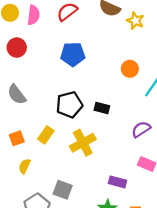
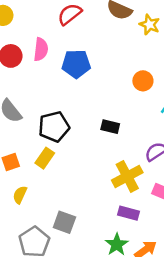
pink semicircle: (34, 15) -> (41, 49), moved
black pentagon: (69, 105) -> (54, 127), moved
yellow cross: (83, 143) -> (127, 176), moved

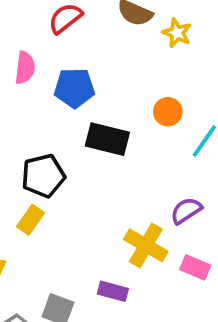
black rectangle: (110, 127) -> (107, 139), moved, size x1.6
yellow cross: (127, 176) -> (146, 245), turned -32
purple rectangle: (129, 213) -> (113, 291), moved

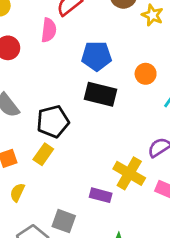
pink semicircle: (25, 68) -> (49, 30), moved
blue pentagon: (74, 88) -> (96, 56), moved
purple rectangle: (113, 291) -> (101, 195), moved

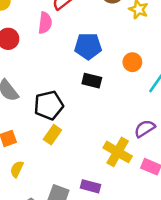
black rectangle: (101, 94) -> (92, 81), size x0.7
yellow rectangle: (43, 154) -> (52, 135), moved
purple rectangle: (101, 195) -> (91, 186), moved

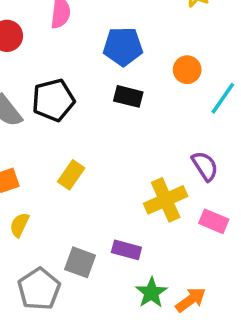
black pentagon: (49, 105) -> (53, 100), moved
purple semicircle: (145, 129) -> (205, 166), turned 90
yellow cross: (118, 152) -> (166, 200), turned 36

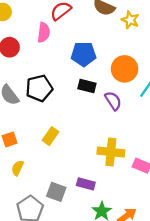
orange circle: (187, 70) -> (125, 69), size x1.5
purple semicircle: (205, 166) -> (113, 101), moved
yellow cross: (166, 200) -> (111, 152), turned 30

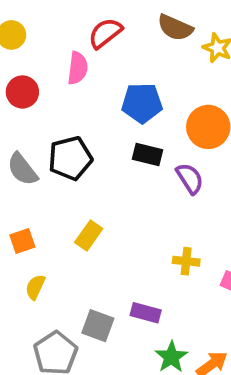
yellow cross: (111, 152) -> (186, 261), size x0.6

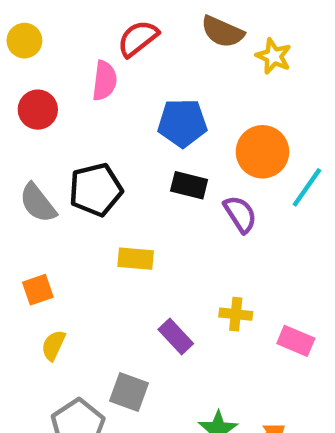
yellow rectangle: (89, 235) -> (136, 259), moved, turned 60
purple rectangle: (146, 313) -> (176, 336), moved, turned 32

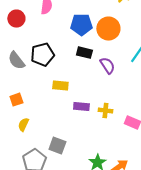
orange circle: (262, 152) -> (108, 29), moved
purple rectangle: (176, 336) -> (81, 107), moved, turned -42

